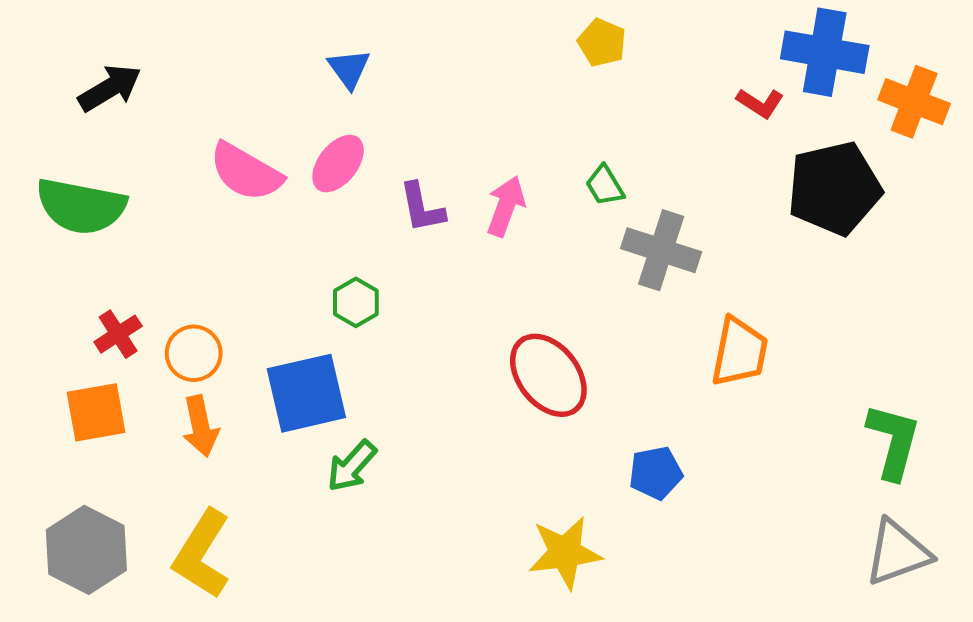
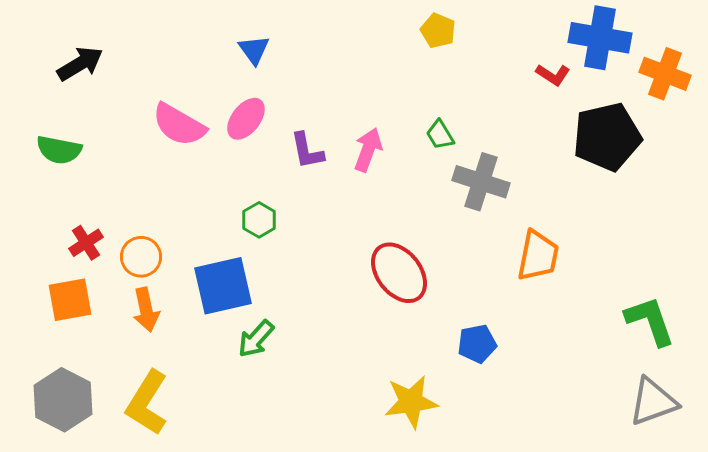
green semicircle: (81, 206) -> (59, 150), size x0.7
green L-shape: (893, 441) -> (650, 321), turned -34

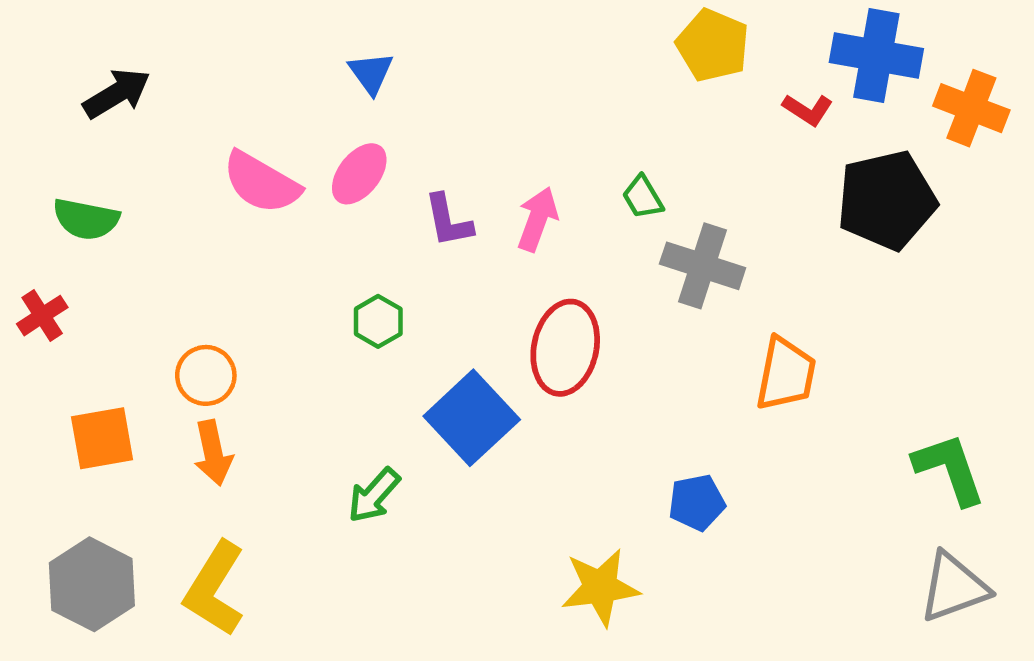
yellow pentagon: (438, 31) -> (713, 45), moved, size x1.4
red cross: (86, 243) -> (42, 316), moved
red ellipse: (399, 273) -> (565, 348), moved, turned 50
blue square: (223, 286) -> (472, 418), moved, turned -30

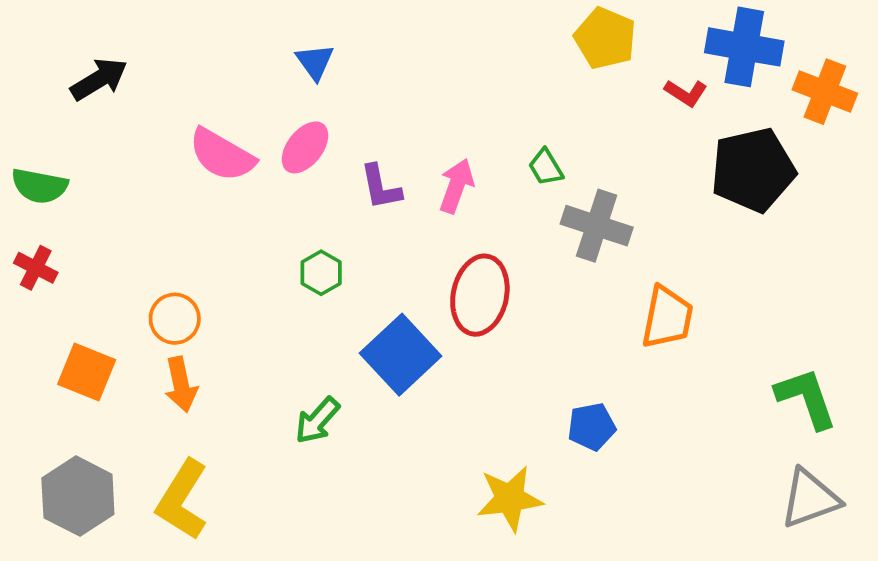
green semicircle: (86, 219) -> (39, 186), moved
red cross: (42, 316) -> (36, 268), turned -30
orange square: (102, 438) -> (87, 372), turned 32

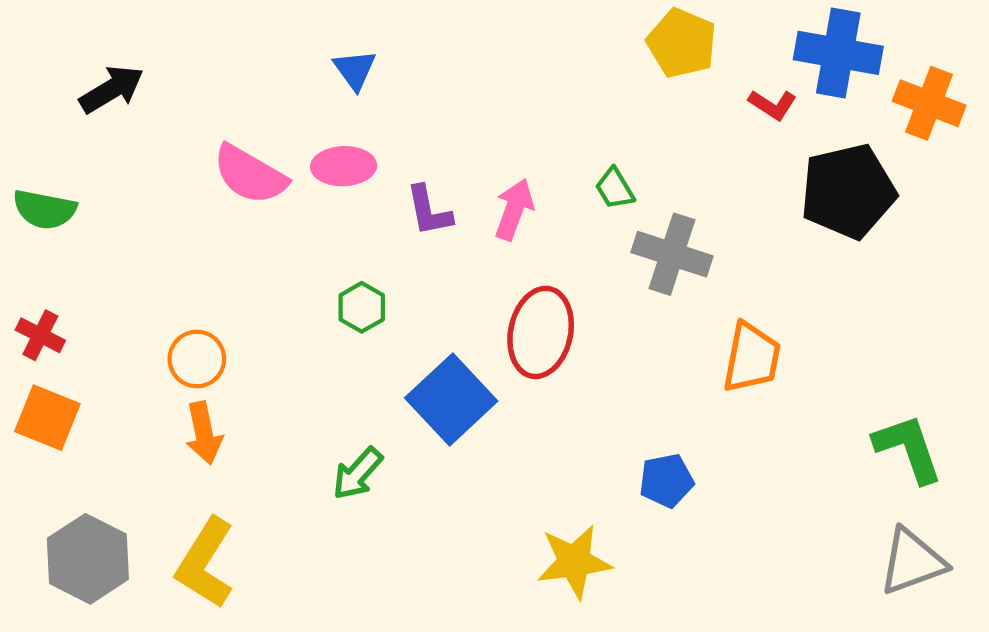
pink ellipse: (305, 147) -> (344, 166), turned 50
red cross: (36, 268) -> (40, 335), moved
orange square: (87, 372) -> (47, 418), moved

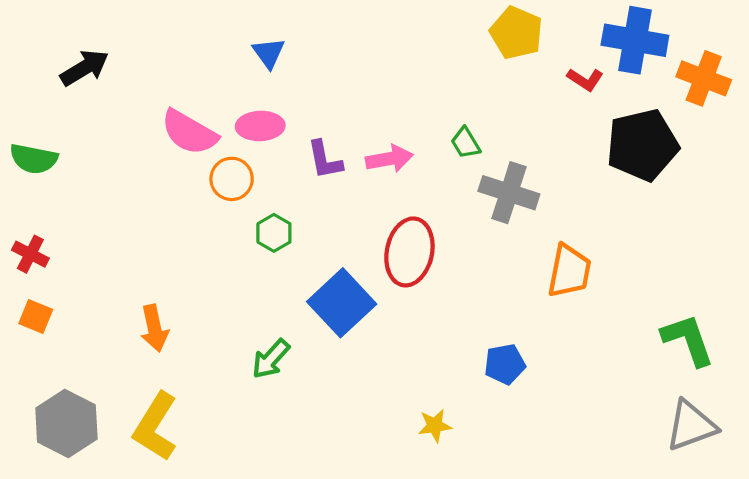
pink arrow: (514, 209) -> (389, 159), turned 60
orange circle: (197, 359) -> (232, 179), moved
orange square: (47, 418) -> (36, 317), size x0.7
yellow star: (574, 562) -> (435, 426), size x0.6

